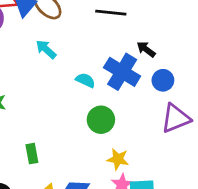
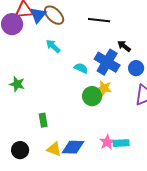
yellow star: (118, 159) -> (104, 88), moved

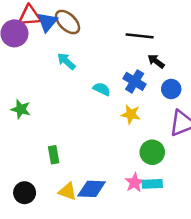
black line: (99, 20) -> (140, 36), moved
blue cross: (107, 62) -> (135, 81), size x0.7
green circle: (92, 96) -> (152, 152), moved

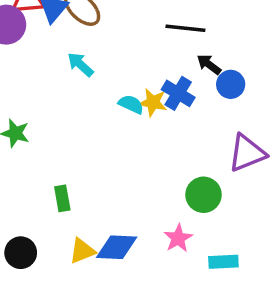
blue circle: (171, 89) -> (231, 84), moved
yellow star: (131, 114) -> (153, 102), moved
cyan rectangle: (152, 184) -> (223, 262), moved
yellow triangle: (68, 191) -> (82, 251), turned -42

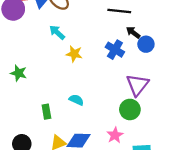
yellow star: (153, 102) -> (74, 54), moved
cyan semicircle: (131, 104) -> (76, 100), moved
purple triangle: (247, 153) -> (137, 85), moved, turned -30

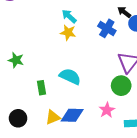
cyan arrow: (57, 32) -> (69, 16), moved
green star: (19, 73) -> (16, 60), moved
cyan semicircle: (76, 100) -> (70, 76), size x1.5

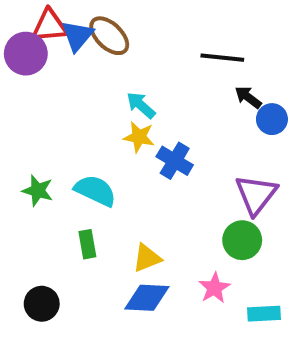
blue cross: (107, 28) -> (175, 161), moved
cyan semicircle: (70, 76) -> (95, 191), moved
yellow triangle: (53, 117) -> (147, 258), moved

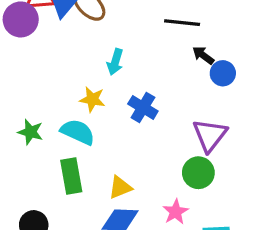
cyan arrow: (141, 105) -> (115, 62), turned -115
yellow star: (139, 137) -> (92, 99), moved
green rectangle: (87, 244) -> (71, 176), size x1.5

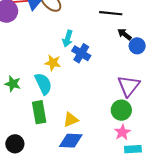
blue cross: (143, 108) -> (81, 53), moved
cyan semicircle: (78, 132) -> (43, 84), turned 40
pink star: (176, 212) -> (122, 132), moved

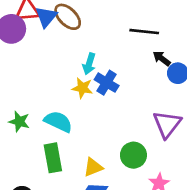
yellow star: (53, 63) -> (82, 88), moved
cyan semicircle: (43, 84) -> (58, 122), turned -40
green circle: (121, 110) -> (133, 155), moved

